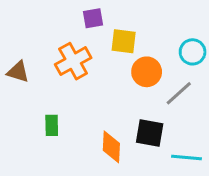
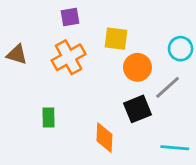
purple square: (93, 18) -> (70, 17), moved
brown triangle: (18, 72) -> (17, 54), moved
black square: (150, 133) -> (137, 109), moved, turned -32

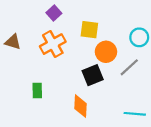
purple square: (70, 17) -> (54, 13), turned -32
black square: (137, 109) -> (93, 75), moved

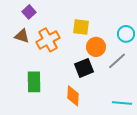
purple square: (54, 13) -> (29, 12), moved
brown triangle: (13, 42) -> (22, 36), moved
green rectangle: (37, 91) -> (34, 82), size x1.5

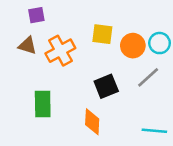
purple square: (29, 12) -> (36, 15), turned 32
orange circle: (96, 47) -> (133, 46), moved

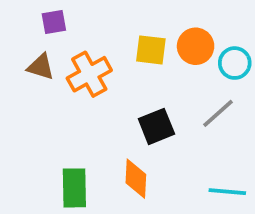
orange circle: (133, 46) -> (196, 46), moved
green rectangle: (43, 104) -> (74, 188), moved

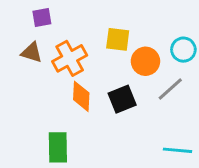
orange circle: (196, 46) -> (145, 61), moved
orange diamond: (136, 179) -> (81, 96), moved

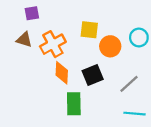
gray line: (170, 89) -> (129, 84), moved
green rectangle: (58, 147) -> (74, 104), moved

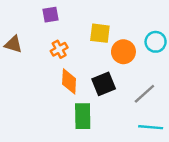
purple square: (32, 13) -> (50, 15), moved
brown triangle: (24, 40) -> (13, 44), moved
orange cross: (53, 44) -> (59, 49), size x0.6

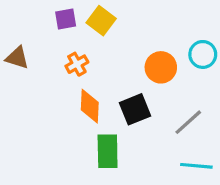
yellow square: (100, 33) -> (101, 21), moved, turned 30

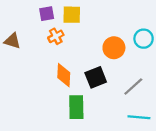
yellow square: (101, 21) -> (72, 15), turned -36
orange cross: (77, 64) -> (56, 36), moved

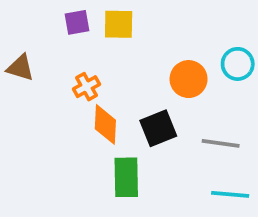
orange cross: (56, 36) -> (86, 87), moved
gray line: (133, 86) -> (221, 143), turned 50

